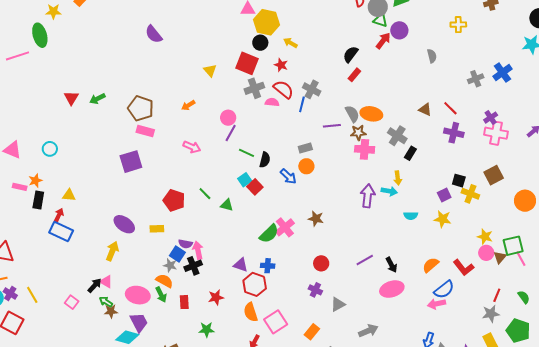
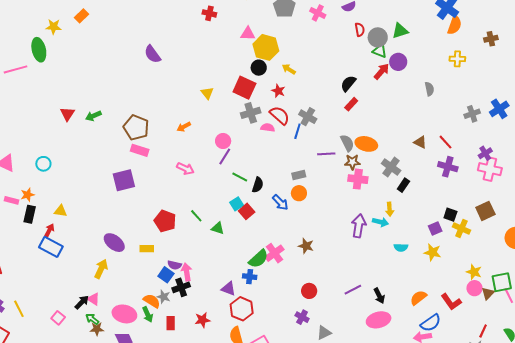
gray star: (170, 265) -> (164, 297), moved
blue cross: (268, 266) -> (250, 277), moved

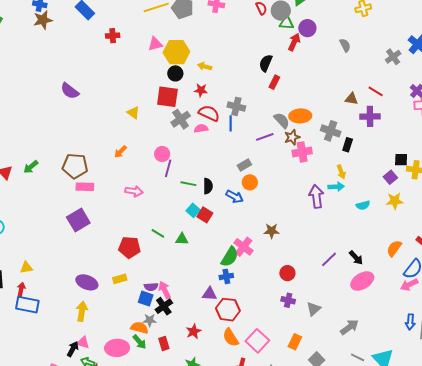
purple cross: (448, 167) -> (370, 116), moved

